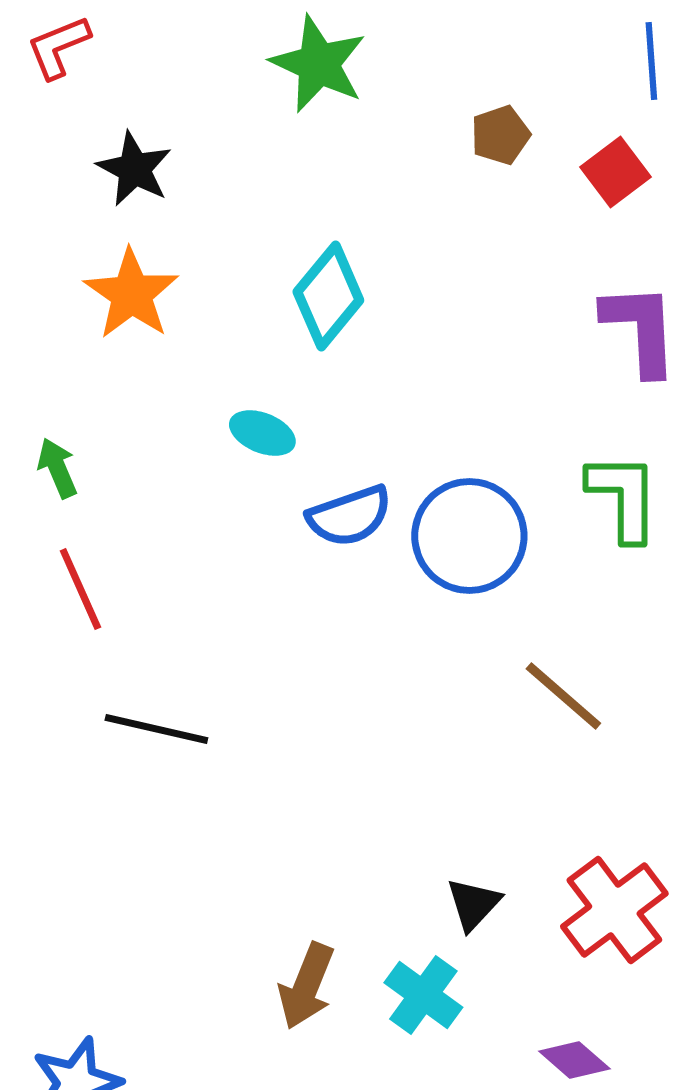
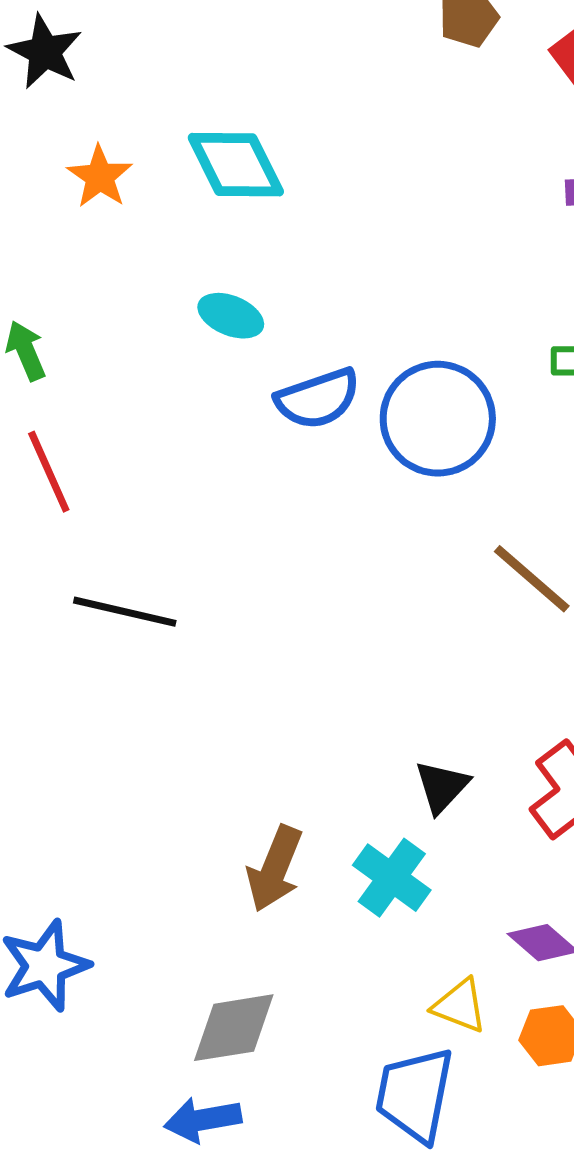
black star: (134, 169) -> (45, 52), moved
orange star: (131, 294) -> (100, 177), size x0.7
cyan diamond: (328, 296) -> (236, 165), moved, turned -66

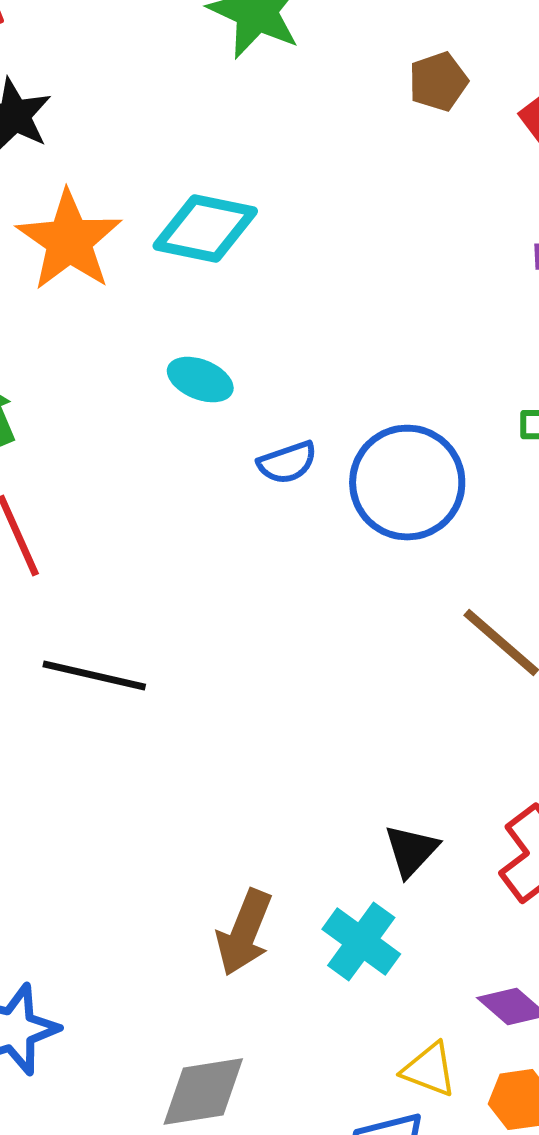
cyan diamond: (236, 165) -> (205, 229), turned -52
orange star: (100, 177) -> (69, 241), size x1.6
blue semicircle: (318, 399) -> (287, 463), size x0.7

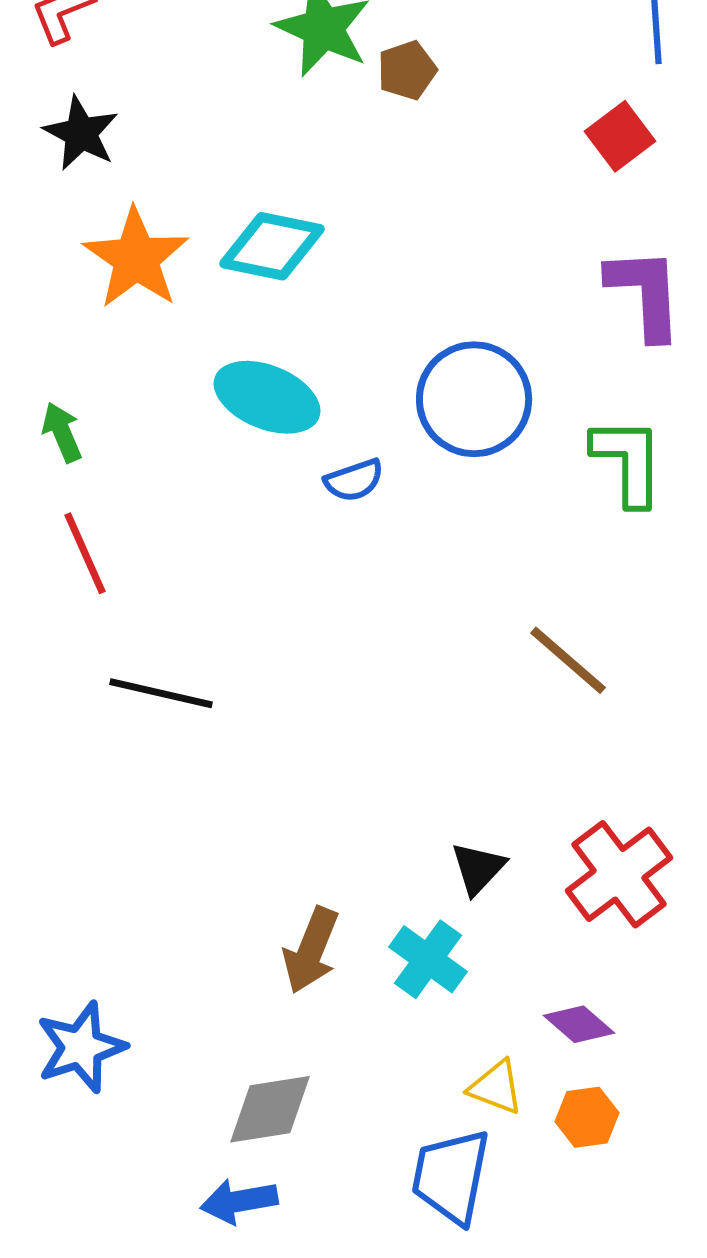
brown pentagon: (438, 82) -> (407, 70), moved
cyan ellipse: (200, 380) -> (267, 397), size x1.6
blue circle: (407, 483) -> (474, 399), moved

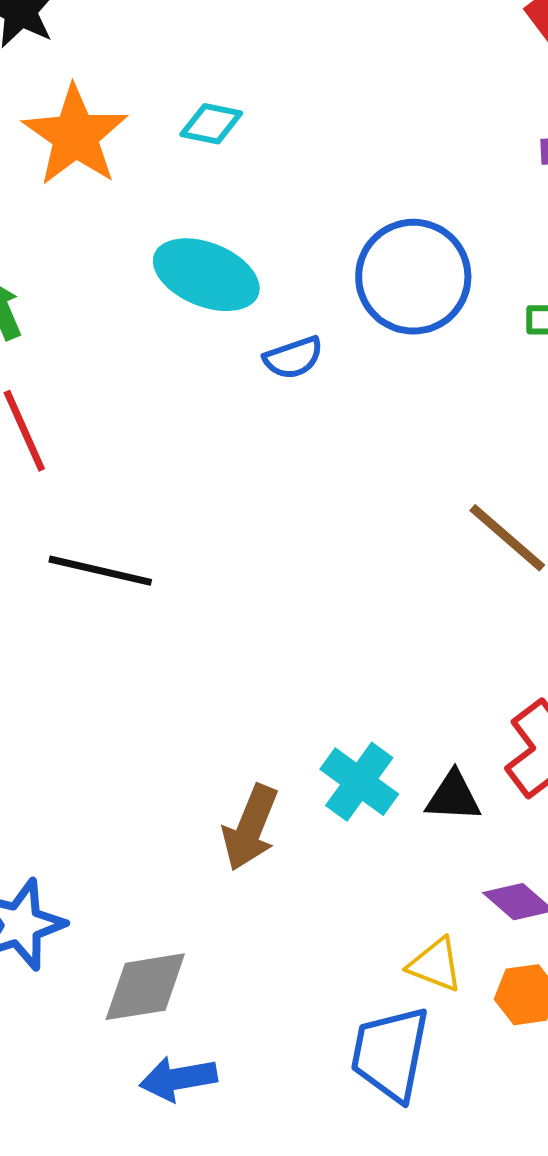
cyan diamond: (272, 246) -> (211, 124), size x0.6
black triangle: (478, 868) -> (453, 797), moved, turned 50
cyan cross: (428, 959) -> (359, 782), moved
gray diamond: (270, 1109) -> (145, 987), moved

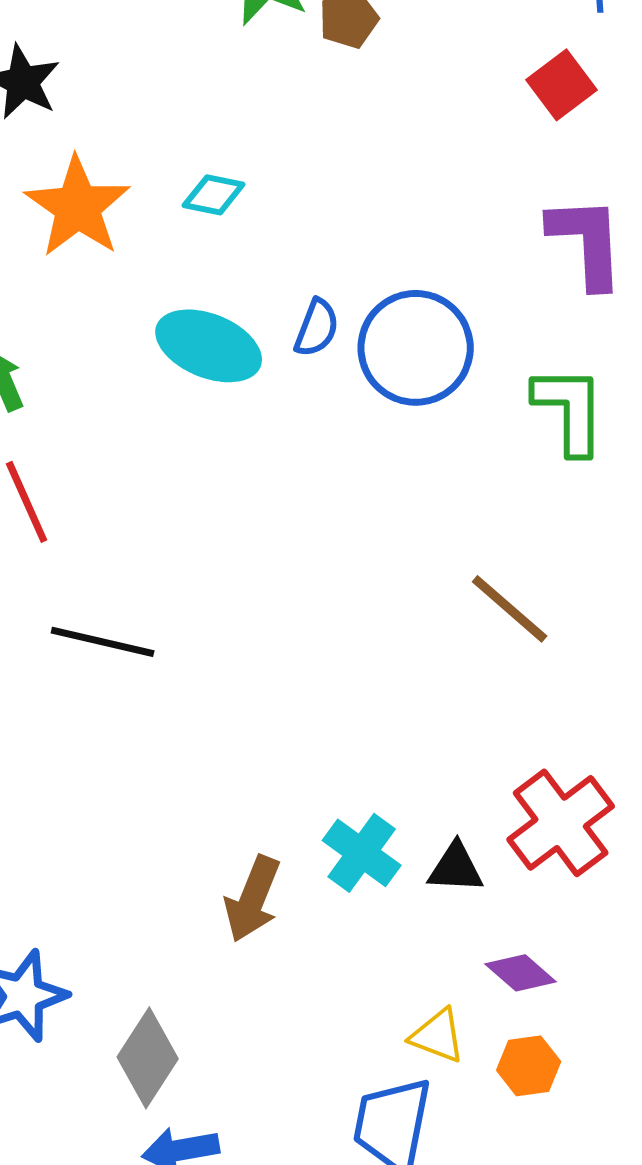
blue semicircle: (293, 358) -> (317, 328), moved, turned -50
gray diamond: (145, 987) -> (148, 1058), turned -48

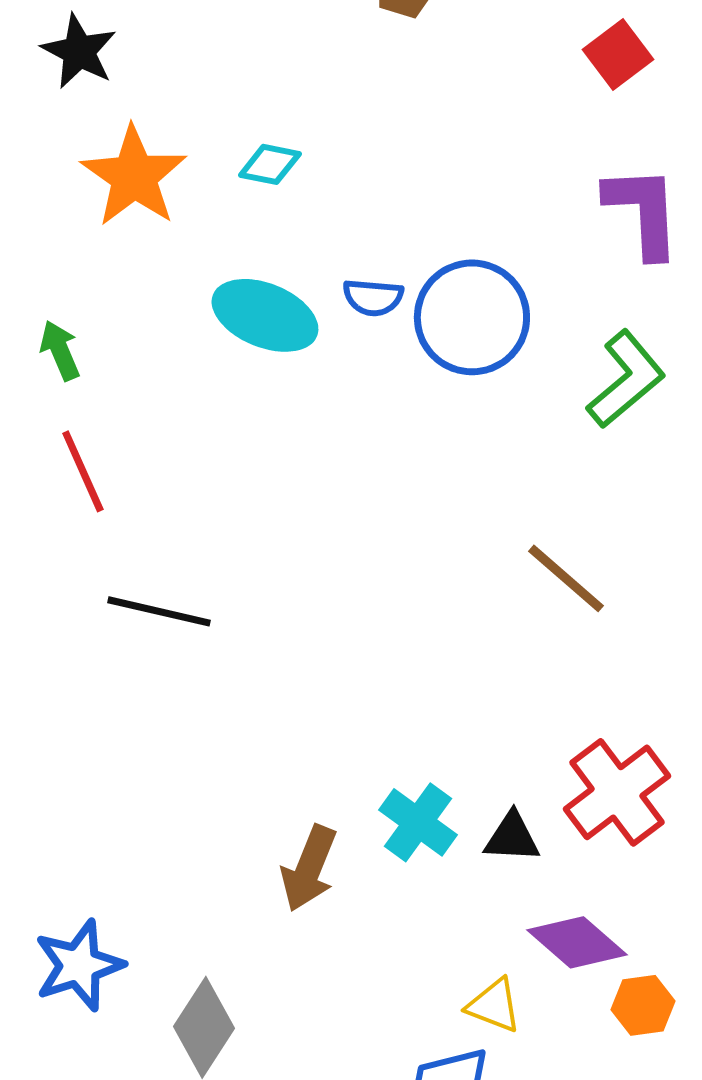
blue semicircle: (317, 328) -> (373, 297), turned 74
green L-shape: (570, 410) -> (626, 379), turned 50
purple diamond: (521, 973) -> (577, 942), size x1.4
orange hexagon: (529, 1066) -> (643, 1005), moved

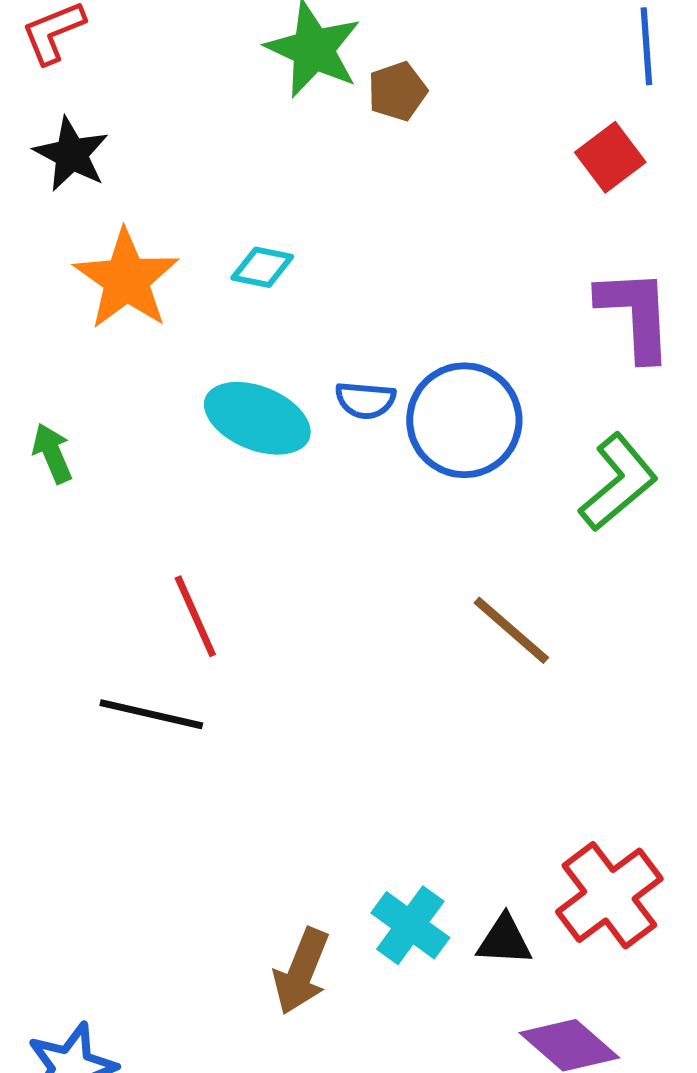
red line: (83, 471) -> (195, 616), moved
brown line: (566, 578) -> (511, 630), moved

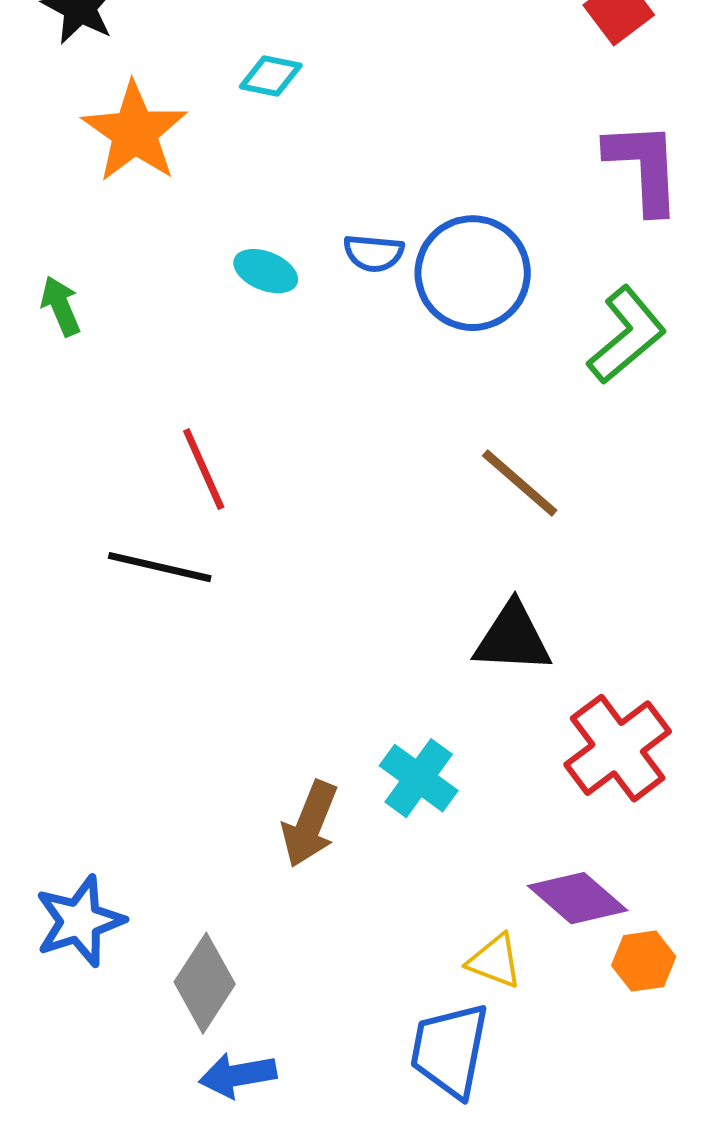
cyan diamond: (262, 267) -> (271, 76), moved
cyan ellipse: (257, 418) -> (266, 271), size x0.6
black triangle: (504, 940) -> (513, 638), moved, size x1.4

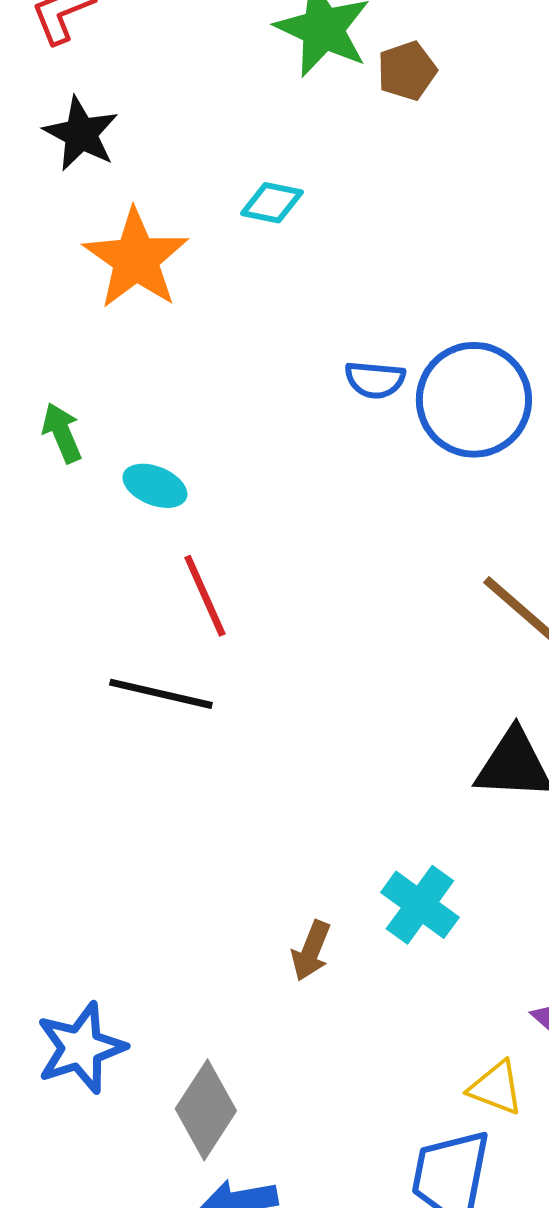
cyan ellipse: (266, 271) -> (155, 486), moved
brown arrow: (310, 824) -> (311, 951), size x0.7

